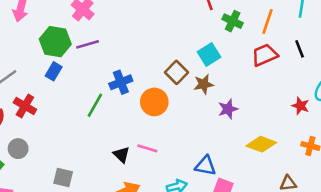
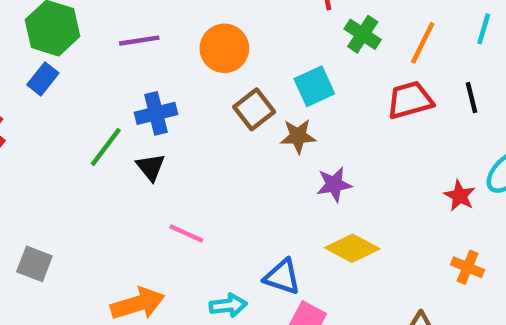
purple line: (88, 44) -> (139, 41), moved
orange circle: (154, 102) -> (224, 48), moved
yellow diamond: (261, 144) -> (352, 248), moved
black triangle: (121, 155) -> (151, 167), moved

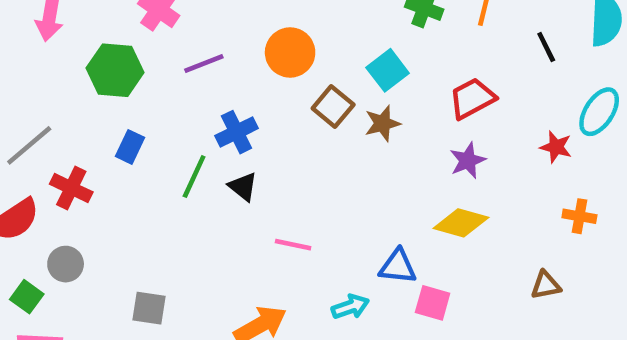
blue rectangle: (43, 79) -> (130, 147), moved
red trapezoid: (410, 100) -> (472, 98), moved
purple star: (334, 184) -> (468, 161), moved

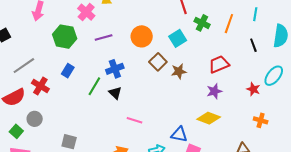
cyan square: (388, 70) -> (178, 38), moved

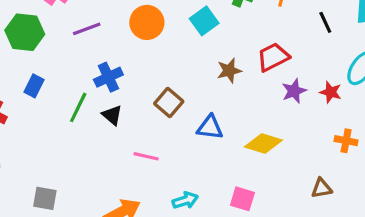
brown square: (158, 62) -> (169, 103), moved
brown star: (179, 71) -> (229, 71), moved
purple star: (214, 91) -> (294, 91), moved
blue triangle: (179, 134) -> (210, 127), moved

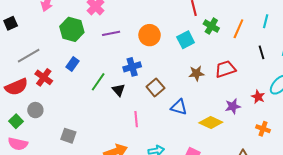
blue cross: (108, 77) -> (132, 67), moved
purple star: (294, 91) -> (233, 106), moved
pink line: (146, 156) -> (136, 119), turned 63

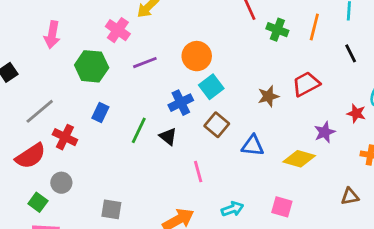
cyan square: (186, 40) -> (211, 87), moved

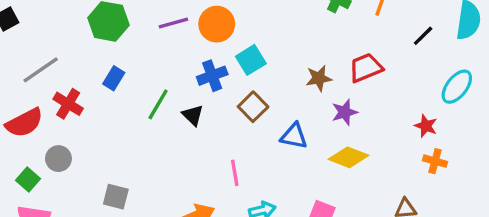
black line: (351, 53) -> (423, 36), turned 66
orange circle: (197, 56) -> (217, 24), moved
red star: (356, 113) -> (426, 126), moved
purple star: (325, 132) -> (345, 112), moved
pink line: (198, 172) -> (235, 173), moved

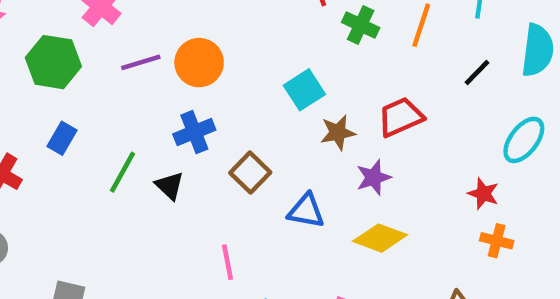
cyan square: (251, 60) -> (304, 90), moved

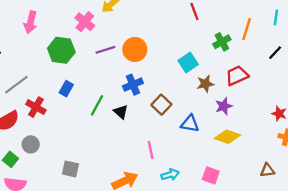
green cross: (361, 25) -> (222, 42), moved, turned 36

